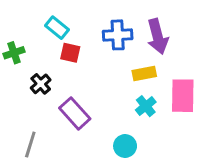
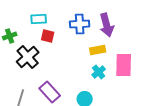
cyan rectangle: (57, 28) -> (39, 19), turned -42
black cross: (41, 84) -> (28, 57), size x1.6
purple rectangle: (75, 113) -> (50, 92), moved

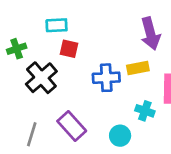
blue cross: (80, 24) -> (106, 78), moved
cyan cross: (99, 72) -> (145, 111), moved, turned -32

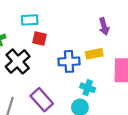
purple arrow: (150, 34) -> (104, 26), size x0.7
cyan cross: (145, 111) -> (88, 88), moved

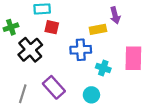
yellow rectangle: (94, 54) -> (98, 29), moved
cyan cross: (88, 88) -> (103, 68), moved

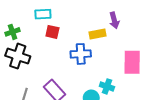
black cross: (30, 50) -> (18, 56), moved, turned -30
cyan cross: (103, 68) -> (107, 86), moved

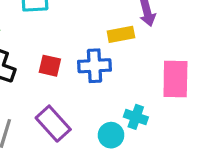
red square: (52, 32) -> (50, 66), moved

